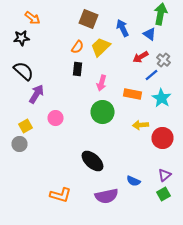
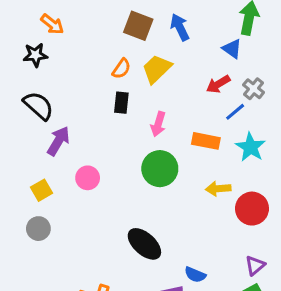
blue arrow: (122, 28) -> (180, 27), moved
gray circle: (20, 144) -> (38, 229), moved
blue semicircle: (134, 181) -> (195, 275), moved

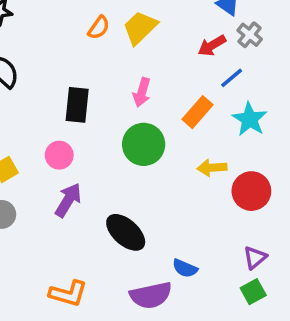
gray cross: (254, 89) -> (250, 35), moved
black rectangle: (121, 103) -> (77, 105), moved, size x1.4
purple arrow: (58, 141) -> (68, 200), moved
orange rectangle: (206, 141) -> (198, 112), turned -60

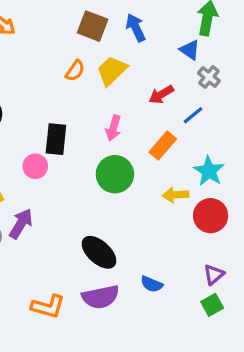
red arrow: (212, 46) -> (161, 95), moved
cyan star: (250, 119) -> (209, 171), moved
pink circle: (59, 155) -> (35, 166), moved
purple arrow: (68, 200) -> (21, 224), moved
purple semicircle: (151, 295) -> (101, 297), moved

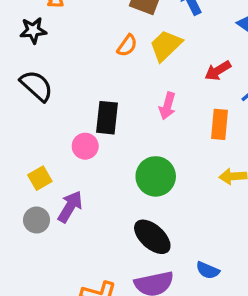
orange rectangle: (163, 146) -> (219, 124), turned -36
green circle: (115, 174) -> (156, 176), moved

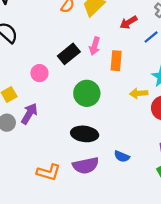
black rectangle: (107, 118) -> (69, 54), moved, turned 45
orange rectangle: (219, 124) -> (116, 61), moved
black ellipse: (152, 237) -> (85, 134), turned -35

